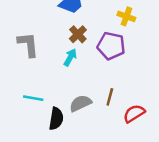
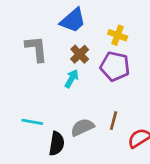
yellow cross: (126, 16) -> (118, 35), moved
gray L-shape: (28, 45) -> (36, 49), moved

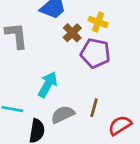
brown cross: (80, 54) -> (72, 33), moved
cyan arrow: (72, 79) -> (48, 85), moved, size x1.4

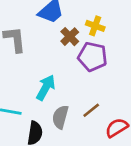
brown line: (94, 108) -> (91, 110), turned 36
gray semicircle: (63, 114) -> (60, 117), turned -50

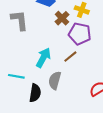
brown line: (91, 110) -> (70, 57), moved

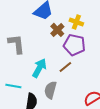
gray L-shape: (19, 20) -> (16, 44), moved

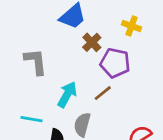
yellow cross: (76, 22) -> (132, 26), moved

